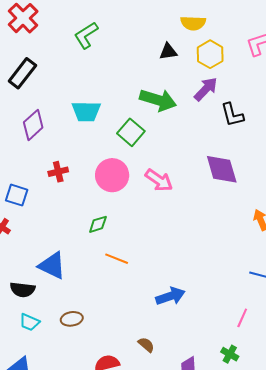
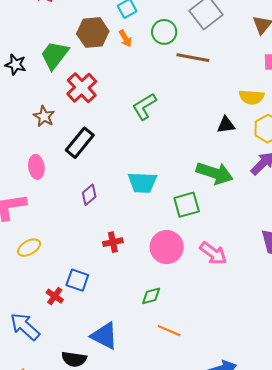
purple diamond: (33, 125) -> (89, 195), size x0.7
green square: (131, 132) -> (187, 205), turned 32
blue square: (17, 195) -> (77, 280), moved

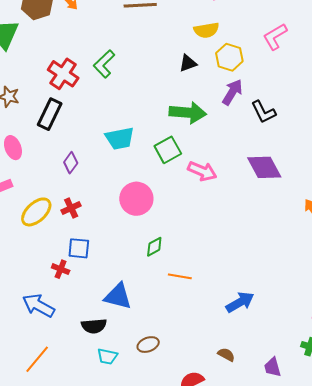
red cross: (82, 88) -> (63, 74), moved
red cross: (113, 242) -> (71, 208), moved
pink circle: (167, 247) -> (136, 199), moved
yellow ellipse: (29, 248) -> (36, 212), moved, size x1.4
pink arrow: (213, 253) -> (202, 171), moved

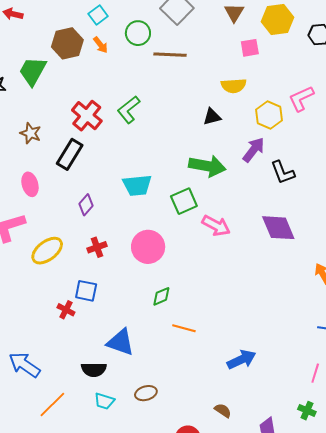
yellow hexagon: (229, 57) -> (269, 115), moved
red cross: (71, 208) -> (97, 247), moved
blue arrow: (38, 306) -> (24, 365), moved
orange line: (37, 359) -> (52, 405), moved

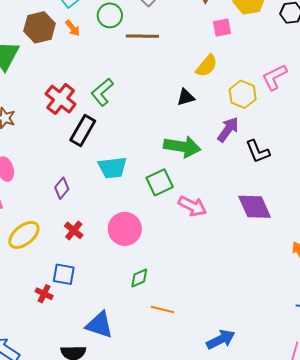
yellow semicircle: (234, 86) -> (207, 66), turned -45
black rectangle: (70, 154) -> (83, 131), moved
red cross: (97, 247) -> (74, 230), turned -30

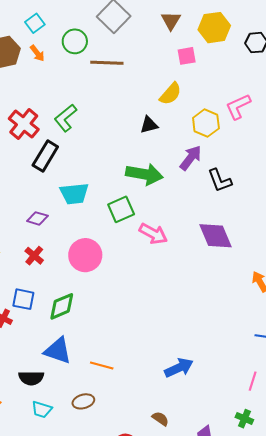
purple diamond: (62, 188) -> (37, 218), moved, turned 65
green diamond: (139, 278) -> (62, 306), moved, size x1.4
orange line: (162, 309) -> (102, 365), moved

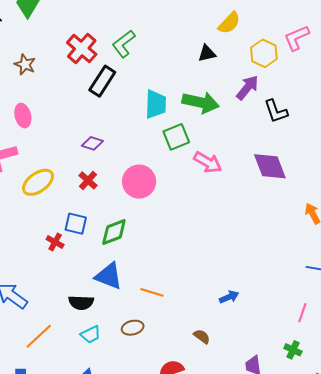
cyan trapezoid: (74, 194) -> (156, 104), moved, turned -84
blue arrow: (179, 368) -> (229, 297), size x0.7
cyan trapezoid: (42, 409) -> (91, 334), turned -45
brown semicircle: (160, 419) -> (202, 336), moved

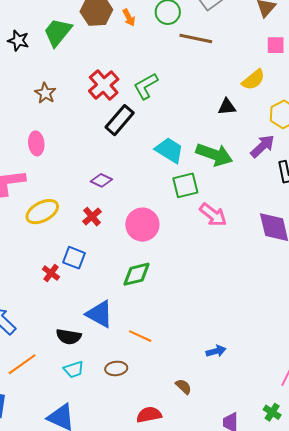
cyan trapezoid: (156, 104) -> (169, 150), turned -68
green diamond: (114, 232) -> (136, 274), moved

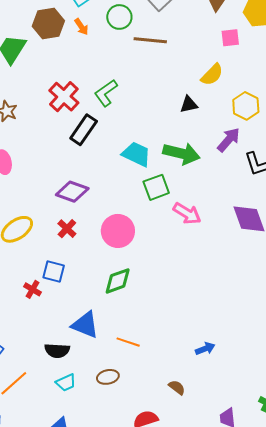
purple diamond: (101, 180) -> (72, 192), size x1.5

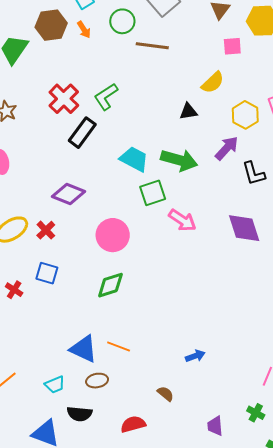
red cross: (67, 229) -> (46, 230), moved
red cross: (33, 289) -> (14, 290), moved
blue triangle: (85, 325) -> (83, 349), moved
black semicircle: (57, 351) -> (80, 414), moved

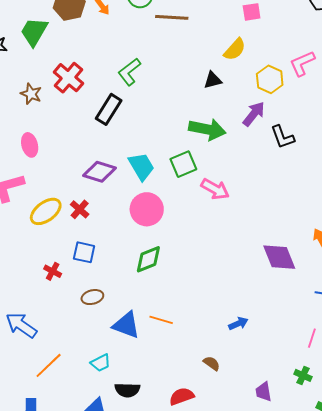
red cross: (64, 99) -> (69, 78), moved
cyan trapezoid: (134, 159) -> (141, 166), moved, turned 36
purple diamond: (244, 228) -> (279, 257), moved
brown ellipse: (97, 381) -> (92, 297), moved

